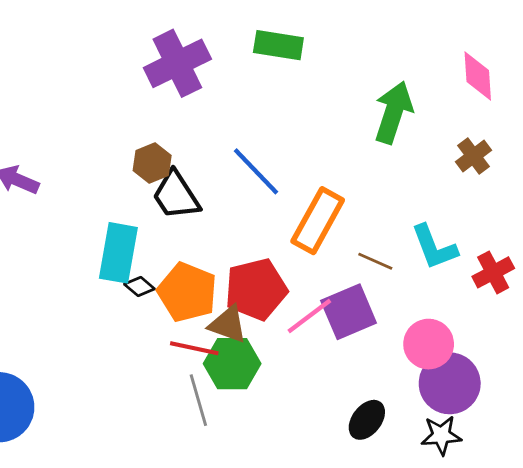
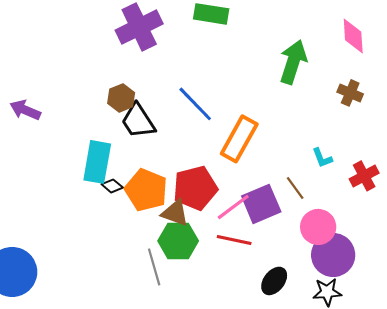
brown cross: (474, 156) -> (350, 93), turned -30
cyan L-shape: (434, 247) -> (322, 158), size x0.6
brown line: (375, 261) -> (295, 188), moved, turned 30
red line: (194, 348) -> (234, 240), moved

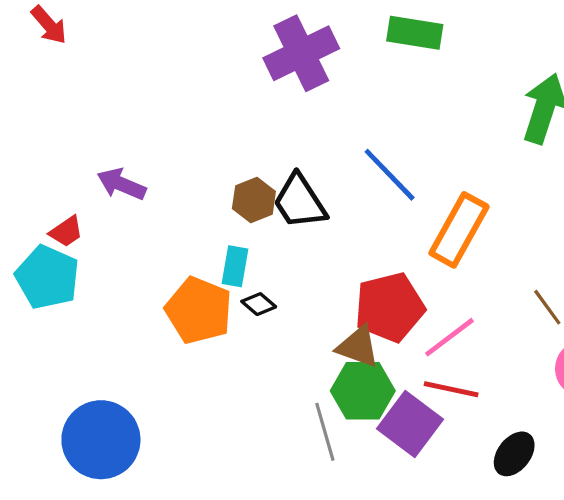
brown hexagon: (121, 98) -> (254, 200), moved
cyan rectangle: (97, 162) -> (235, 266), size x0.6
orange pentagon: (146, 190) -> (199, 310), moved
purple square: (261, 204) -> (410, 424), moved, turned -30

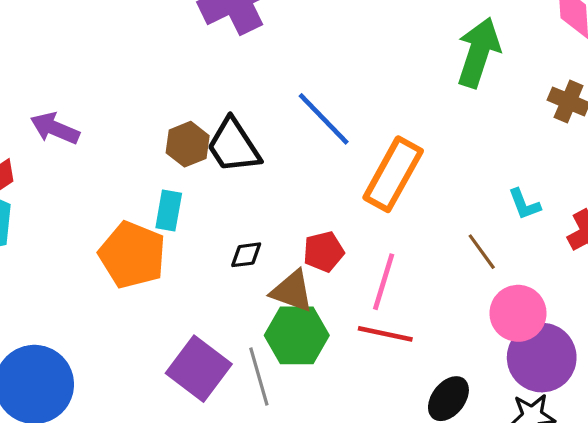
black diamond: (259, 304) -> (246, 255), moved, turned -48
red pentagon: (390, 307) -> (324, 252), size x0.6
pink line: (449, 337) -> (384, 282), turned -36
purple square: (410, 424) -> (199, 369), moved

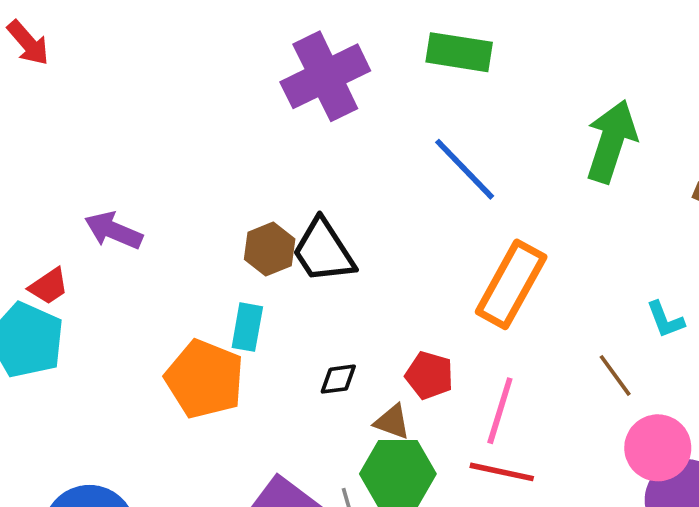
blue line: (324, 119) -> (465, 169), moved
red pentagon: (324, 252) -> (429, 375), turned 30
brown triangle: (292, 291) -> (392, 422), size x0.7

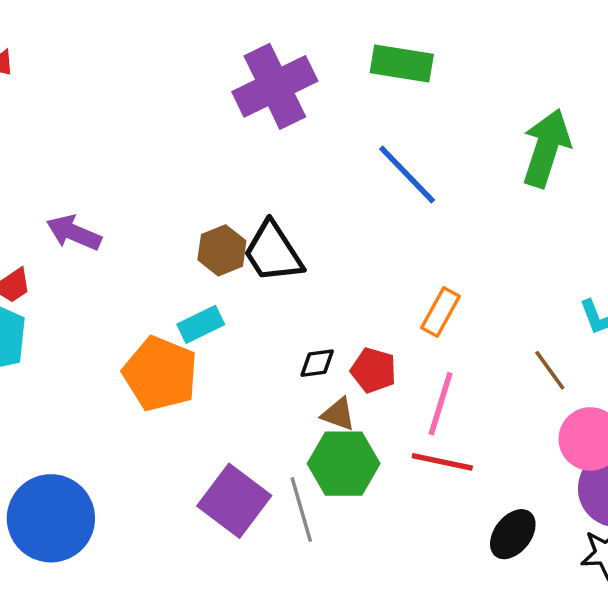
orange rectangle: (511, 284) -> (441, 312), moved, size x0.6
cyan rectangle: (247, 327) -> (201, 324), turned 54
black diamond: (338, 379) -> (317, 363), moved

